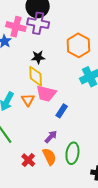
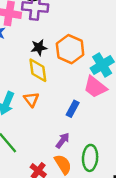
orange hexagon: (78, 45) -> (70, 49), moved
pink trapezoid: (46, 93) -> (95, 87), moved, turned 30

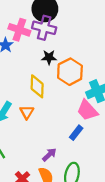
black star: (39, 47) -> (49, 57), moved
blue rectangle: (73, 109) -> (76, 133), moved

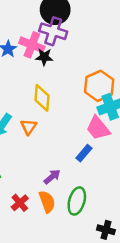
pink cross: (19, 30) -> (32, 45), moved
black star: (49, 57) -> (44, 57), moved
orange hexagon: (70, 72) -> (99, 86), moved

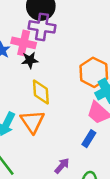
black star: (44, 57) -> (30, 60), moved
orange triangle: (29, 127) -> (32, 122), size x1.5

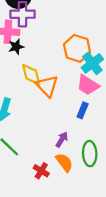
orange triangle: (32, 122) -> (47, 86), moved

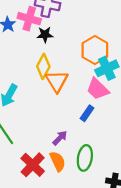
black star: (16, 47) -> (45, 35), moved
yellow diamond: (31, 75) -> (43, 66), turned 30
red cross: (41, 171) -> (33, 165), size x1.5

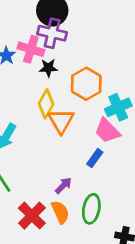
orange hexagon: (95, 50) -> (86, 84), moved

